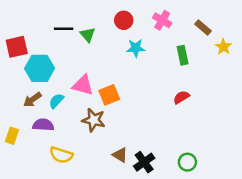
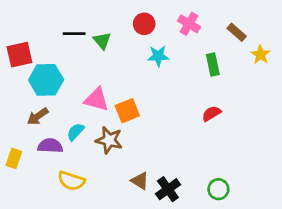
cyan semicircle: (56, 101) -> (75, 132), moved

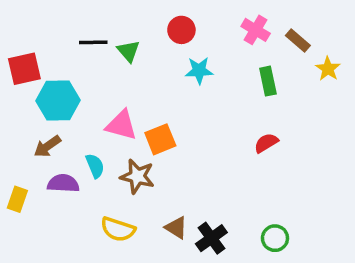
pink cross: (189, 24) -> (256, 30), moved
cyan semicircle: (75, 132) -> (95, 166), turned 114
yellow semicircle: (71, 181) -> (118, 229), moved

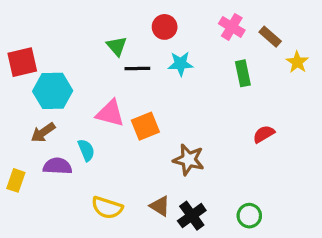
black line: (93, 42) -> (137, 69), moved
red semicircle: (266, 143) -> (264, 134), moved
brown star: (137, 176) -> (189, 160), moved

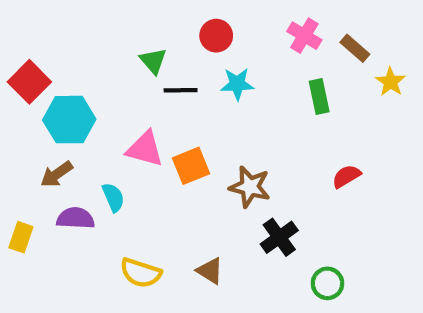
red square: (22, 62) -> (29, 82), turned -32
brown star: (189, 160) -> (250, 187), moved
black cross: (192, 216) -> (279, 237), moved

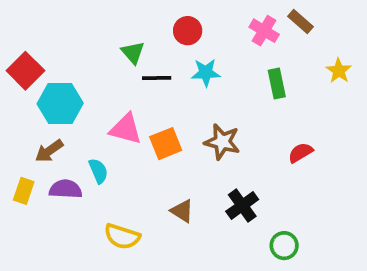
brown rectangle: (355, 48) -> (300, 22), moved
brown star: (250, 187) -> (222, 142), moved
yellow rectangle: (21, 237) -> (24, 191), moved
brown triangle: (210, 271) -> (182, 211), moved

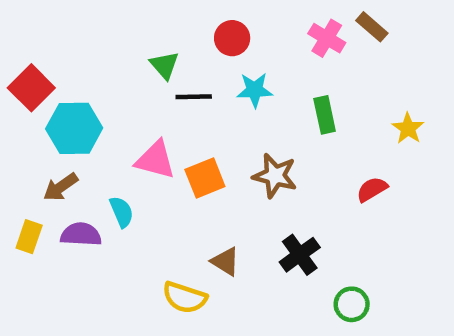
yellow star: (339, 71) -> (408, 128), moved
green rectangle: (277, 83) -> (325, 115), moved
yellow semicircle: (122, 236) -> (185, 298), moved

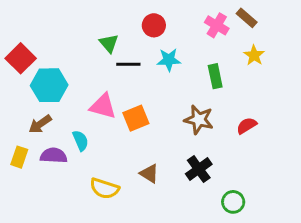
yellow star: (408, 128) -> (254, 55), moved
brown star: (275, 176) -> (199, 120), moved
yellow semicircle: (185, 298) -> (104, 188), moved

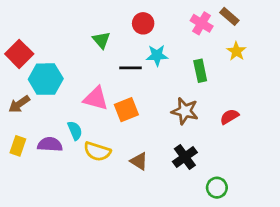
black line: (128, 64) -> (131, 68), moved
brown arrow: (40, 124) -> (19, 104), moved
yellow semicircle: (104, 188) -> (97, 151), moved

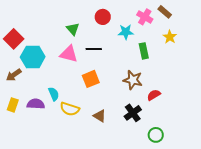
cyan star: (157, 55) -> (126, 32), moved
pink triangle: (96, 99) -> (69, 54), moved
red semicircle: (229, 117) -> (154, 95), moved

